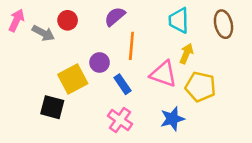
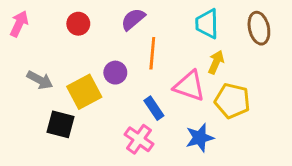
gray arrow: (43, 33) -> (40, 80), moved
blue rectangle: (123, 84) -> (154, 108), moved

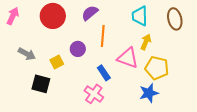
red circle: (78, 24) -> (53, 16), size x1.6
yellow square: (84, 92) -> (57, 62), size x0.6
blue star: (200, 138) -> (149, 93), moved

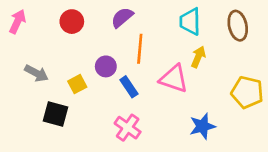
red circle: (53, 16) -> (72, 22), size x0.7
yellow pentagon: (157, 68) -> (247, 92), moved
blue rectangle: (104, 73) -> (129, 87), moved

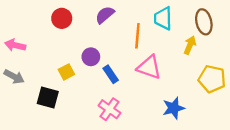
pink arrow: (17, 22) -> (15, 45), moved, turned -102
orange line: (140, 49) -> (137, 36), moved
yellow arrow: (198, 57) -> (190, 45), moved
gray arrow: (36, 73) -> (14, 77), moved

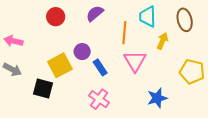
yellow arrow: (190, 45) -> (162, 41), moved
pink triangle: (149, 67) -> (135, 61), turned 40
yellow square: (66, 72) -> (60, 65), size x1.6

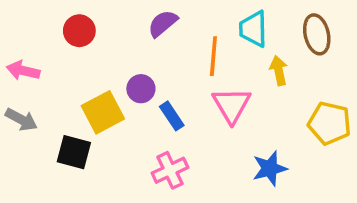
red circle: (56, 17) -> (79, 31), moved
yellow arrow: (162, 41) -> (279, 71), turned -35
pink cross: (99, 99) -> (170, 170), turned 30

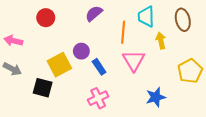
yellow pentagon: (329, 123) -> (190, 71), turned 30

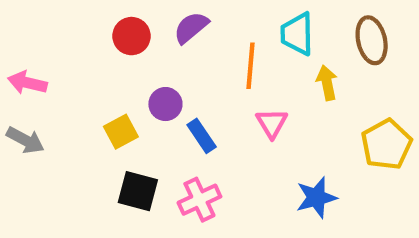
red circle: (46, 18) -> (131, 36), moved
pink triangle: (134, 61) -> (272, 123), size x0.7
yellow square: (59, 65) -> (121, 132), size x0.7
black square: (43, 88) -> (138, 191), moved

